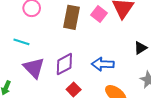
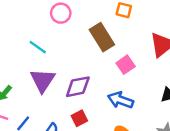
pink square: (99, 14) -> (126, 65), moved
brown rectangle: (71, 17) -> (102, 37), turned -60

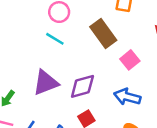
cyan line: (38, 47) -> (55, 39), moved
purple triangle: (43, 80) -> (46, 83), turned 40

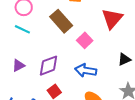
purple triangle: (46, 83) -> (18, 65), size x0.6

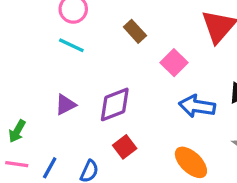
brown rectangle: (61, 21) -> (135, 31), size x0.6
blue arrow: (86, 70) -> (197, 106), moved

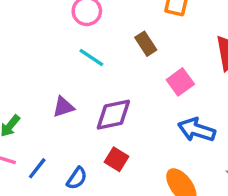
cyan line: (71, 45) -> (91, 58), moved
red square: (125, 147) -> (117, 159), turned -30

